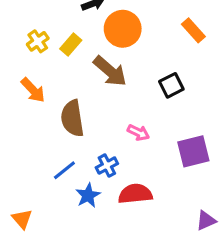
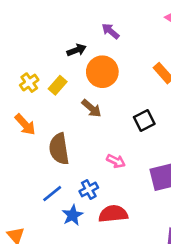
brown arrow: (110, 71) -> (91, 108), size x0.7

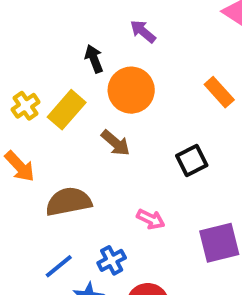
black arrow: (77, 50) -> (94, 59), turned -90
yellow rectangle: (58, 85) -> (67, 110), size x1.4
brown semicircle: (59, 149) -> (69, 202), turned 88

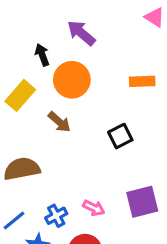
purple arrow: (143, 31) -> (81, 33), size x1.4
orange rectangle: (219, 92) -> (142, 81), turned -50
pink arrow: (151, 219) -> (94, 208), moved

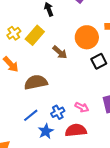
orange circle: (72, 80) -> (87, 37), moved

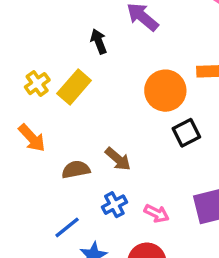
brown arrow: (60, 52) -> (118, 159), moved
brown semicircle: (36, 82) -> (76, 170), size x0.7
blue cross: (58, 112) -> (114, 205), moved

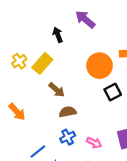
orange arrow: (32, 138) -> (17, 112), moved
brown arrow: (118, 159) -> (57, 90), moved
brown semicircle: (76, 170) -> (68, 112), moved

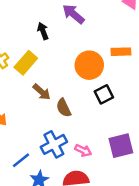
brown semicircle: (68, 112) -> (64, 108), moved, turned -105
blue cross: (68, 137) -> (54, 144), size x1.5

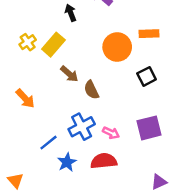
black square: (104, 94) -> (147, 76), moved

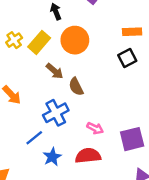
orange circle: (117, 47) -> (75, 40), moved
black square: (147, 76) -> (127, 58), moved
blue cross: (82, 127) -> (56, 113), moved
purple square: (149, 128) -> (132, 139), moved

